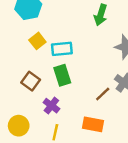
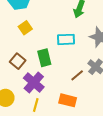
cyan rectangle: (62, 49) -> (66, 39), moved
purple cross: (51, 106) -> (34, 83), size x1.5

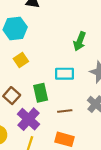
brown line: (77, 75) -> (65, 111), moved, turned 32

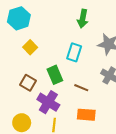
cyan rectangle: (64, 74) -> (74, 52), turned -60
brown line: (65, 111) -> (81, 88), turned 40

